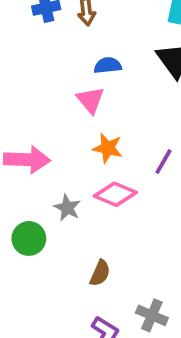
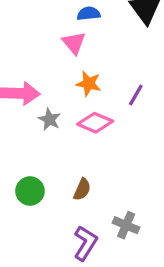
gray star: (67, 208) -> (50, 119), moved
green circle: (29, 238) -> (30, 191), moved

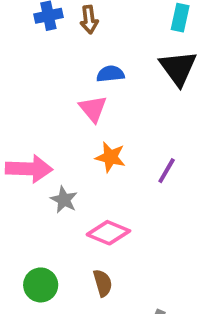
pink diamond: (95, 123) -> (108, 233), moved
brown semicircle: (82, 189) -> (103, 283), turned -40

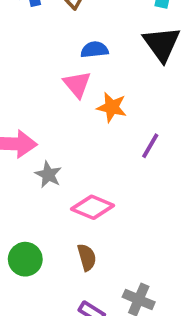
orange star: (110, 157) -> (112, 107), moved

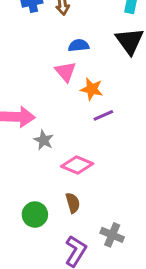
purple line: (150, 146) -> (103, 115), moved, turned 36
green circle: (25, 259) -> (35, 215), moved

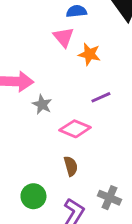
purple line: (103, 115) -> (101, 97), moved
green circle: (35, 215) -> (33, 196), moved

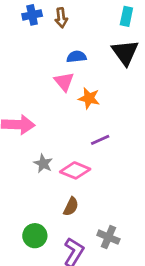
gray star: (42, 104) -> (43, 164), moved
brown semicircle: (71, 166) -> (71, 207), turned 42

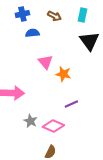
cyan rectangle: (126, 16) -> (82, 15), moved
brown arrow: (61, 18) -> (54, 16), moved, turned -56
blue semicircle: (76, 57) -> (32, 33), moved

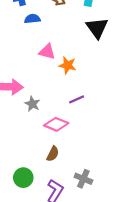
pink triangle: (45, 62) -> (47, 52), turned -35
gray star: (30, 121) -> (32, 104), moved

